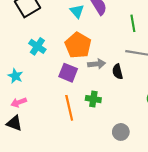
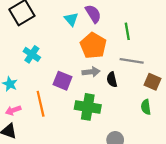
orange pentagon: (78, 45) -> (93, 46), moved
green cross: (93, 99) -> (88, 107), size x1.6
orange line: (69, 108) -> (41, 104), moved

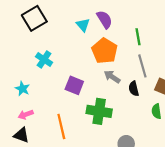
gray line: (132, 61) -> (142, 66), turned 65
gray arrow: (91, 72) -> (112, 77), moved, turned -140
black semicircle: (112, 80) -> (134, 89), moved
orange line: (41, 104) -> (61, 126), moved

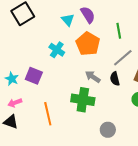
cyan cross: (44, 59) -> (57, 50), moved
gray line: (142, 66) -> (123, 58), turned 65
gray arrow: (112, 77) -> (93, 77), moved
purple square: (74, 85) -> (34, 76), moved

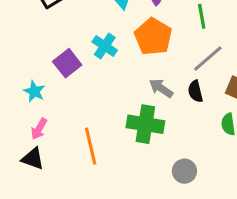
purple square: (34, 76) -> (67, 63), moved, turned 30
pink arrow: (15, 103) -> (39, 129), turned -40

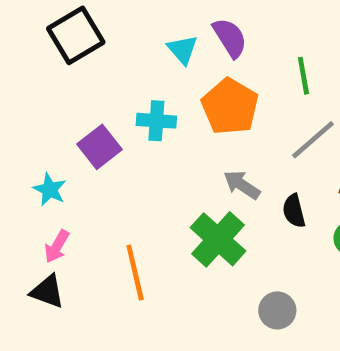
cyan cross: (105, 46) -> (156, 121), turned -30
black semicircle: (195, 91) -> (294, 211), moved
green cross: (145, 124) -> (218, 239), turned 33

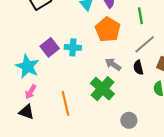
cyan cross: (156, 121) -> (73, 47), moved
cyan star: (50, 190) -> (27, 66), size x1.6
black semicircle: (294, 211) -> (138, 67), moved

